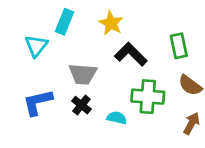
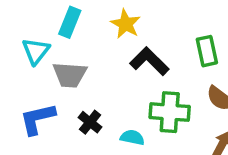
gray trapezoid: (83, 74) -> (70, 75), moved

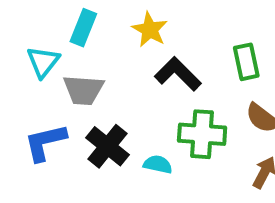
black cross: (90, 122) -> (107, 146), size x1.5

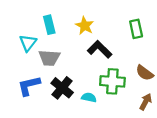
cyan rectangle: (83, 28) -> (49, 25), turned -36
green rectangle: (246, 62) -> (136, 29), moved

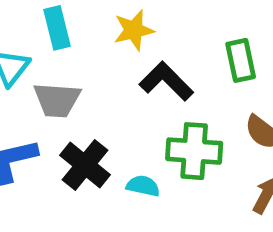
yellow star: (85, 26) -> (134, 30), turned 30
green rectangle: (136, 29) -> (241, 60), moved

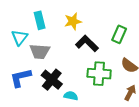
green rectangle: (241, 60) -> (119, 34), turned 36
cyan semicircle: (143, 186) -> (71, 96), moved

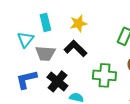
black L-shape: (87, 43) -> (75, 48), moved

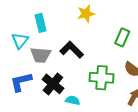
yellow star: (78, 23) -> (86, 14), moved

